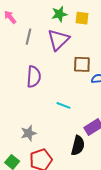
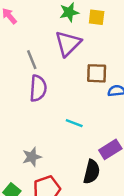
gray line: (29, 37) -> (32, 60), moved, turned -35

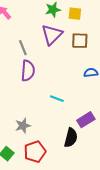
brown square: (97, 73) -> (80, 41), moved

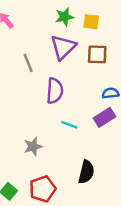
purple semicircle: (28, 71) -> (55, 91), moved
purple rectangle: (86, 120) -> (104, 117), moved
gray star: (23, 126) -> (33, 147), moved

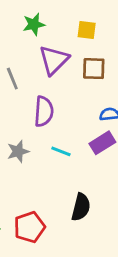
green star: (64, 17) -> (34, 24), moved
gray star: (33, 147) -> (18, 151), moved

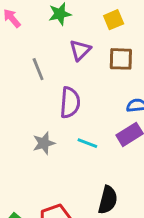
yellow square: (87, 30) -> (114, 20), turned -30
purple triangle: (54, 60) -> (80, 50), size x0.7

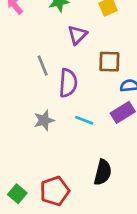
brown square: (121, 59) -> (109, 62), moved
gray line: (38, 69) -> (43, 66), moved

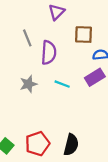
black semicircle: (103, 172) -> (71, 145), moved

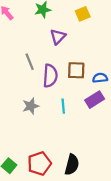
brown square: (84, 35) -> (76, 70), moved
cyan line: (62, 84) -> (63, 106), turned 64

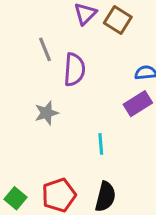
brown square: (76, 70) -> (118, 20), moved, turned 30
cyan line: (63, 106) -> (101, 144), moved

